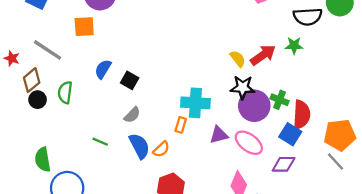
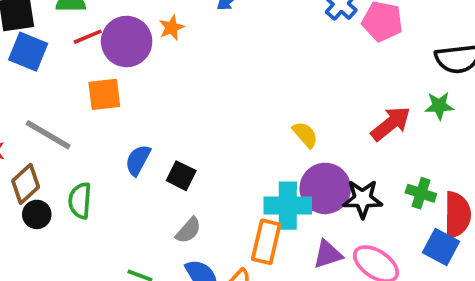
yellow semicircle: (238, 59) -> (305, 135), moved
black star: (243, 87) -> (363, 199), moved
purple circle: (254, 106) -> (325, 188), moved
orange rectangle: (181, 125) -> (266, 242), size x1.6

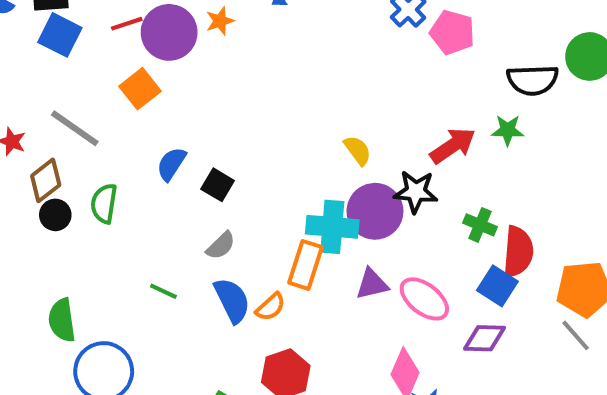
orange square: (104, 94) -> (140, 89), turned -36
black star: (363, 199) -> (416, 192), moved

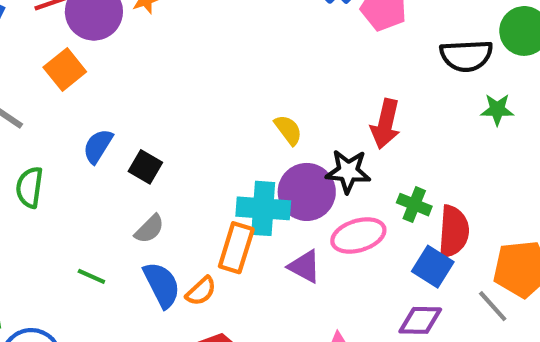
green star: (508, 130) -> (497, 110), moved
red arrow: (453, 146) -> (385, 124), turned 138
purple triangle: (372, 284) -> (305, 266), turned 42
pink ellipse: (424, 299) -> (358, 235), moved, turned -54
gray line: (576, 335) -> (493, 306), moved

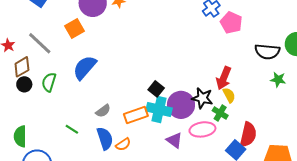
yellow semicircle: (288, 130) -> (229, 95), moved
blue semicircle: (98, 146) -> (85, 67), size x1.5
black square: (145, 167) -> (156, 89), moved
green cross: (414, 205) -> (220, 113), moved
orange rectangle: (236, 248) -> (136, 115), moved, turned 45

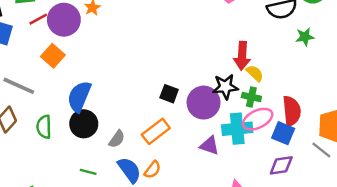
black circle: (24, 84) -> (84, 124), moved, size x1.5
cyan cross: (159, 110) -> (237, 129), moved
pink ellipse: (202, 129) -> (258, 119), moved

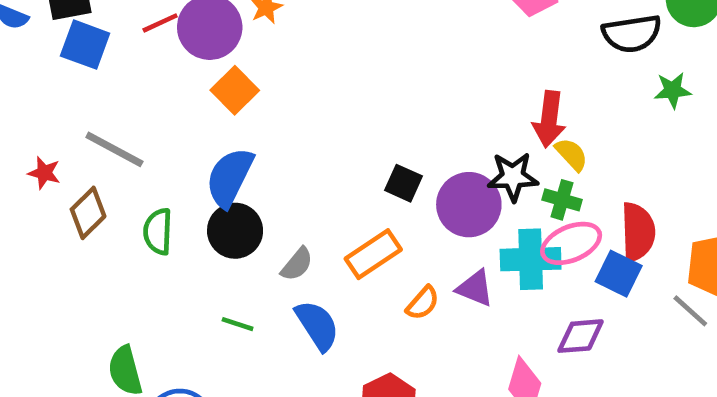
orange square: (53, 56) -> (235, 90), moved
purple diamond: (281, 165) -> (581, 336), moved
orange semicircle: (152, 170) -> (423, 303), moved

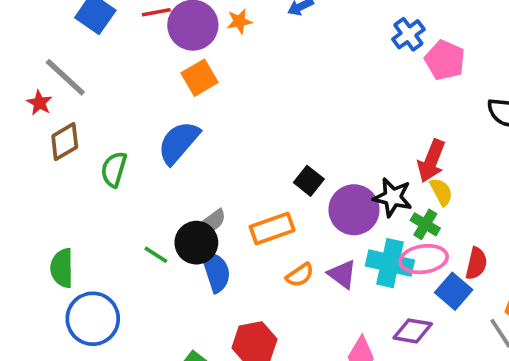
gray line: (114, 149) -> (65, 77), moved
black circle: (235, 231) -> (196, 243), moved
red semicircle: (638, 232) -> (476, 263), size x0.7

